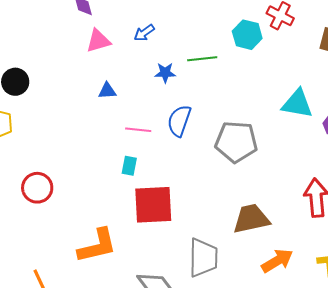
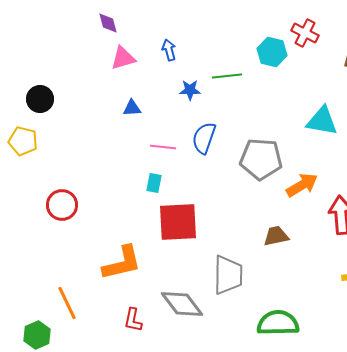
blue arrow: (144, 33) -> (169, 50), turned 110
brown trapezoid: (251, 219) -> (276, 236), size x0.7
orange arrow: (277, 261) -> (302, 185), moved

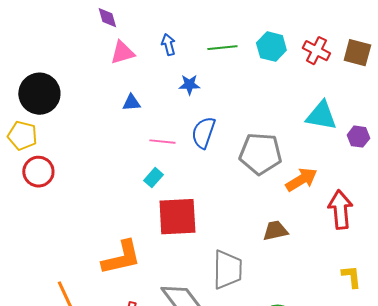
red cross: (305, 33) -> (316, 51), moved
green line: (227, 76) -> (222, 48), moved
black circle: (40, 99) -> (39, 94), size x1.5
cyan rectangle: (154, 183) -> (153, 178), turned 30
red circle: (62, 205) -> (38, 172), moved

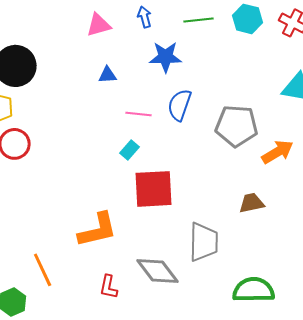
blue star: (189, 85) -> (166, 57), size x1.5

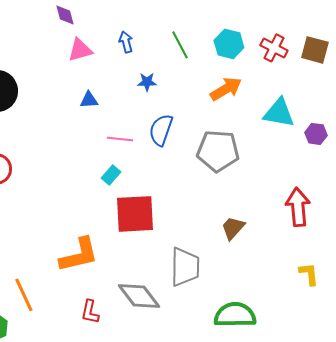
green line: (199, 20) -> (180, 45), turned 68
blue star: (166, 57) -> (147, 82), size x0.6
orange arrow: (278, 152) -> (226, 89), moved
brown trapezoid: (252, 203) -> (233, 228), turned -36

